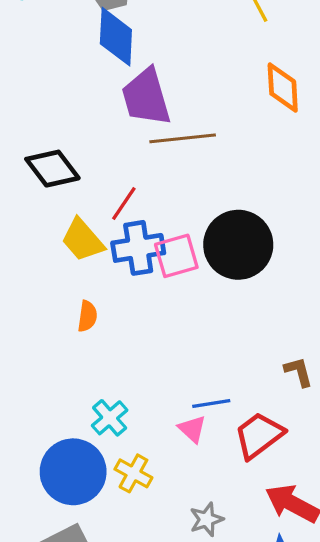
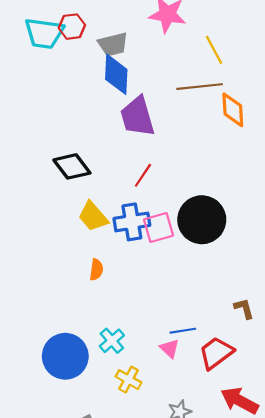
brown line: (183, 138) -> (200, 87), moved
red line: (124, 203) -> (143, 175), moved
blue circle: (73, 472) -> (65, 356), moved

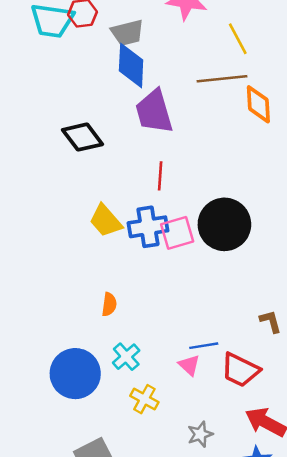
black diamond: (72, 166) -> (82, 137), moved
red line: (143, 175) -> (160, 176), turned -30
orange semicircle: (96, 270) -> (109, 304), moved
red trapezoid: (216, 353) -> (240, 370), turned -117

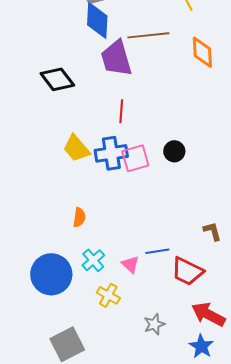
brown line: (222, 79) -> (148, 35), moved
black circle: (224, 224) -> (174, 151), size x0.5
pink triangle: (189, 365) -> (130, 264), moved

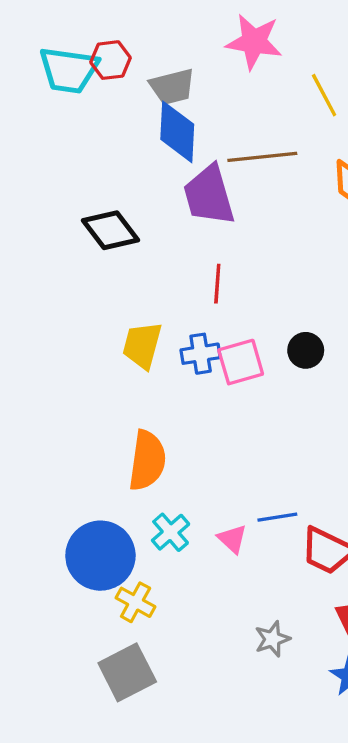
yellow trapezoid: (76, 148) -> (142, 345), turned 56
blue cross: (111, 153) -> (201, 354), size x0.7
orange semicircle: (79, 217) -> (147, 460), size x1.8
yellow cross: (108, 295) -> (136, 602), moved

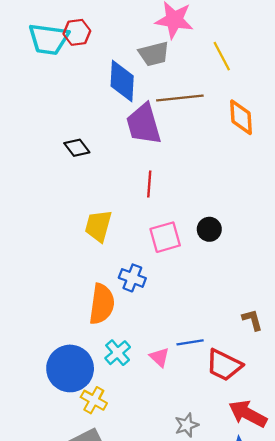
gray trapezoid: (172, 87) -> (154, 54), moved
black diamond: (111, 230) -> (77, 148), size x0.7
blue cross: (201, 354) -> (132, 278), moved, turned 30

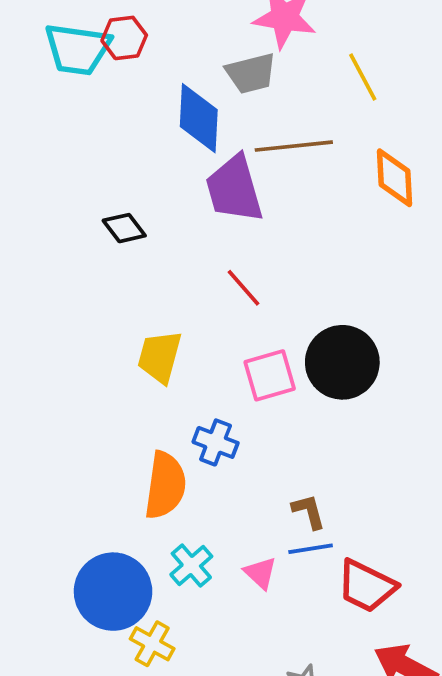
red line: (149, 184) -> (243, 288), turned -45
black circle: (209, 229) -> (342, 362), size x1.8
brown L-shape: (252, 320) -> (309, 511), moved

